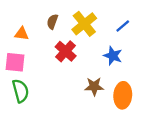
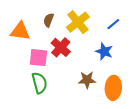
orange triangle: (22, 34) -> (20, 31), size x1.5
pink square: (15, 62) -> (38, 58), moved
green semicircle: (20, 91) -> (39, 83), moved

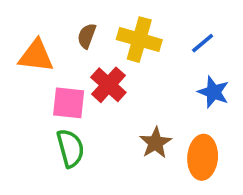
yellow cross: (78, 22) -> (139, 40), turned -35
blue star: (104, 51) -> (213, 92), moved
brown star: (87, 80) -> (156, 143), turned -30

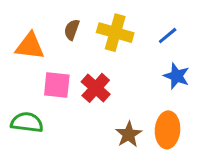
red cross: (108, 85) -> (96, 88), moved
brown star: (156, 143) -> (129, 134), moved
green semicircle: (70, 148) -> (27, 122), moved, turned -68

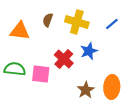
blue star: (176, 76) -> (89, 51), moved, turned 30
pink square: (57, 85) -> (41, 74), moved
green semicircle: (27, 122) -> (15, 69), moved

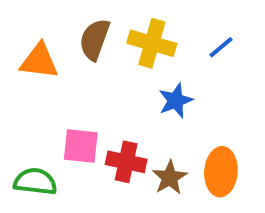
brown semicircle: (48, 20) -> (95, 39), size x1.5
red cross: (64, 59) -> (126, 162), moved, turned -30
green semicircle: (15, 69) -> (35, 182), moved

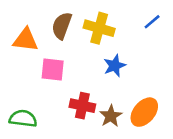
blue line: (221, 47) -> (152, 22), moved
pink square: (81, 146) -> (53, 70), moved
orange ellipse: (221, 172) -> (144, 112), turned 36

